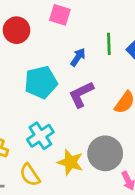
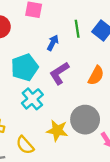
cyan cross: (40, 136) -> (32, 99), moved

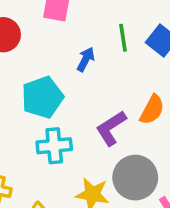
purple L-shape: (59, 73) -> (111, 128), moved
cyan cross: (32, 99) -> (54, 146), turned 35

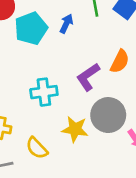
cyan pentagon: (42, 97) -> (31, 28), moved

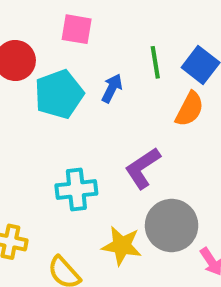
orange semicircle: (120, 61) -> (190, 109), moved

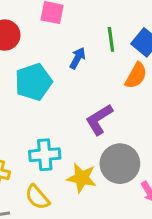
cyan pentagon: (59, 94) -> (33, 82), moved
cyan cross: (76, 189) -> (45, 155), moved

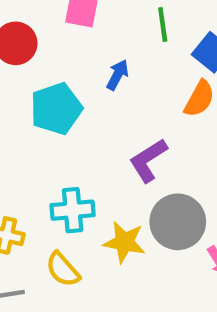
green line: (111, 39) -> (163, 24), moved

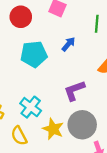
cyan cross: (73, 210) -> (31, 107), turned 30

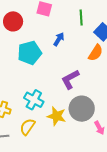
yellow semicircle: (19, 136) -> (27, 127), turned 72

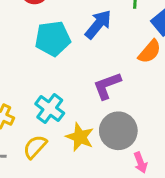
blue arrow: (59, 39) -> (98, 24), size x1.5

